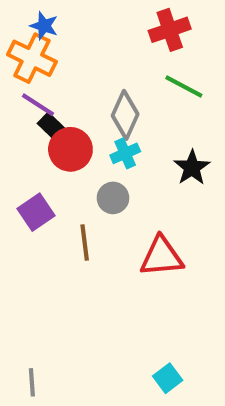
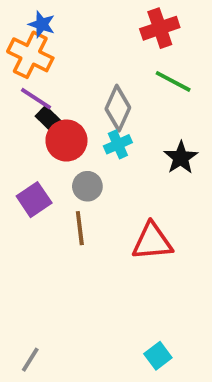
gray circle: (113, 198) -> (87, 186), moved
gray line: (32, 382) -> (30, 360), turned 36

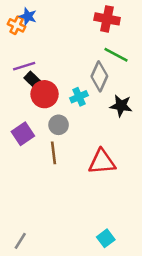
red cross: (160, 28) -> (107, 19), turned 30
orange cross: (30, 55) -> (16, 25), moved, size x0.6
purple line: (36, 99) -> (24, 66), turned -50
gray diamond: (118, 108) -> (99, 76), moved
black star: (181, 158) -> (121, 106), turned -30

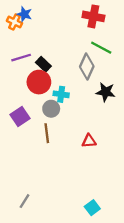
black rectangle: (33, 80) -> (43, 64), moved
cyan cross: (79, 97) -> (61, 94), moved, turned 32
red triangle: (102, 162) -> (89, 141), size x0.6
gray line: (20, 241) -> (24, 201), moved

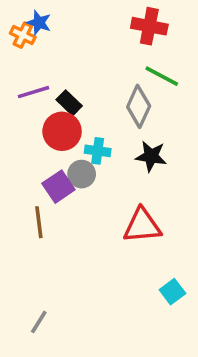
black star: (106, 92) -> (151, 156), moved
purple square: (20, 117) -> (58, 187), moved
brown line: (47, 133) -> (39, 222), moved
red triangle: (89, 141) -> (142, 226), size x1.6
cyan square: (92, 208) -> (172, 292), moved

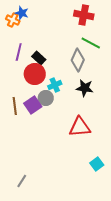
purple line: (34, 92) -> (19, 52), turned -60
cyan cross: (98, 151) -> (55, 85), turned -32
brown line: (39, 222) -> (15, 106), moved

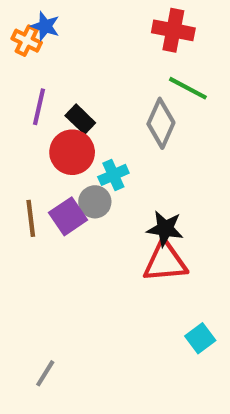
black star: (85, 88) -> (165, 229), moved

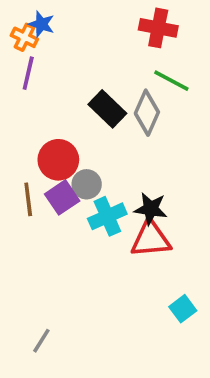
purple line: (39, 107) -> (28, 73), moved
black rectangle: (80, 119) -> (107, 109), moved, size x1.4
red circle: (72, 152) -> (58, 160), moved
cyan cross: (113, 175) -> (107, 216), moved, size x1.4

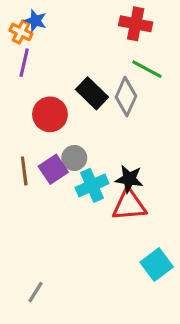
red circle: (58, 160) -> (50, 114), moved
cyan square: (183, 309) -> (157, 265), size x1.4

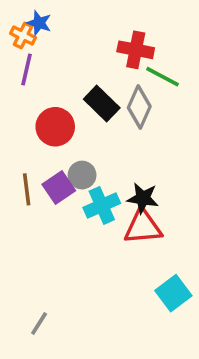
red cross: (136, 24) -> (136, 50), moved

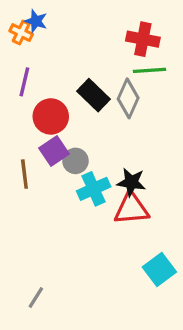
red cross: (136, 50) -> (143, 39), moved
purple line: (27, 69) -> (24, 82), moved
green line: (163, 77) -> (149, 70), turned -32
purple square: (59, 188) -> (54, 151), moved

